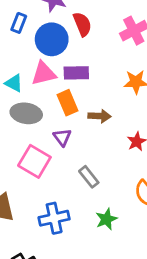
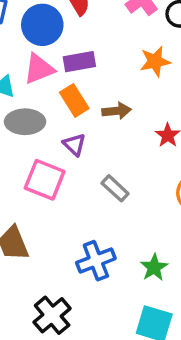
blue cross: (54, 218) -> (96, 261), moved
green star: (106, 219) -> (154, 267), moved

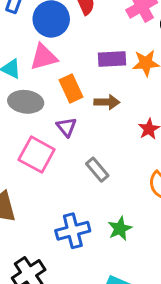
purple rectangle: (79, 62) -> (112, 59), moved
green star: (154, 267) -> (120, 229), moved

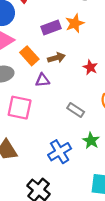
purple triangle: (66, 127) -> (43, 80), moved, turned -40
gray rectangle: (97, 170) -> (76, 110), moved

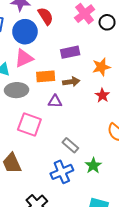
orange star: (75, 23) -> (101, 67), moved
orange rectangle: (29, 56) -> (46, 76), turned -60
gray rectangle: (76, 110) -> (70, 145), moved

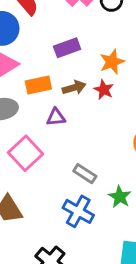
red star: (102, 95) -> (104, 90), moved
pink square: (29, 125) -> (26, 153), turned 35
blue cross: (62, 172) -> (78, 211), turned -30

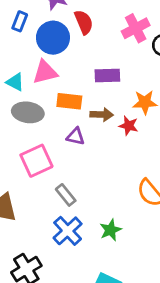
red star: (104, 90) -> (129, 126), turned -30
gray rectangle: (85, 174) -> (66, 195), moved

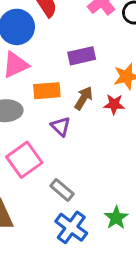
brown arrow: (102, 115) -> (84, 98), turned -50
purple triangle: (76, 136) -> (61, 126), turned 42

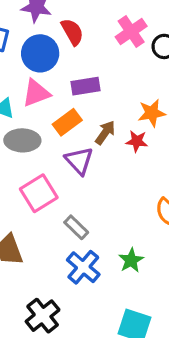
purple rectangle: (82, 56) -> (85, 86), moved
orange rectangle: (47, 91) -> (67, 122), turned -36
purple triangle: (61, 126) -> (79, 161), size x1.4

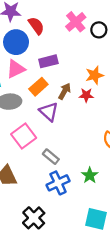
blue cross: (83, 267) -> (58, 183), turned 30

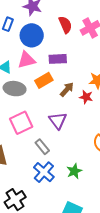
red semicircle: (36, 26) -> (65, 25), moved
purple triangle: (49, 112) -> (58, 121), moved
blue cross: (58, 183) -> (44, 172), turned -35

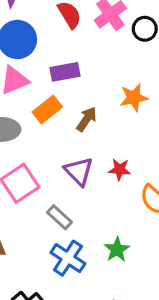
red star: (86, 97) -> (120, 169), moved

